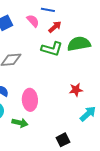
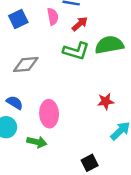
pink semicircle: (33, 21) -> (53, 17), turned 32

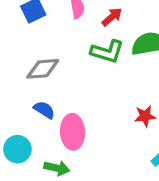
blue semicircle: (15, 103) -> (44, 110), moved

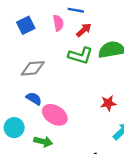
pink ellipse: (73, 132) -> (55, 115), turned -55

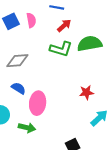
pink semicircle: (58, 23) -> (31, 20), moved
pink ellipse: (55, 115) -> (38, 103), turned 65

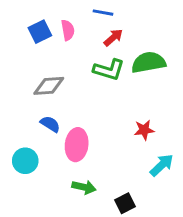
green arrow: (27, 128) -> (84, 187), moved

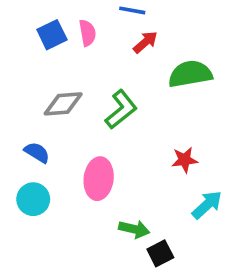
green L-shape: (109, 70) -> (121, 109), moved, turned -56
blue semicircle: (50, 124) -> (37, 152), moved
green arrow: (84, 187) -> (134, 229), moved

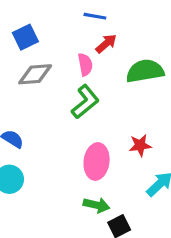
pink semicircle: (87, 33) -> (85, 65), moved
gray diamond: (63, 104) -> (35, 74), moved
pink ellipse: (99, 179) -> (97, 161), moved

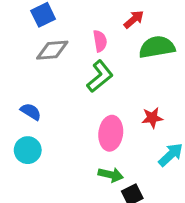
red arrow: (106, 44) -> (134, 19), moved

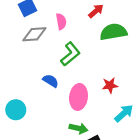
pink semicircle: (100, 41) -> (61, 21), moved
blue semicircle: (31, 112) -> (51, 81), moved

